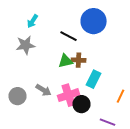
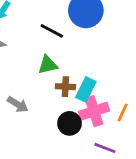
brown cross: (78, 60) -> (65, 87), moved
pink cross: (68, 95) -> (94, 111), moved

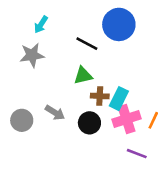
black circle: (69, 123) -> (89, 123), moved

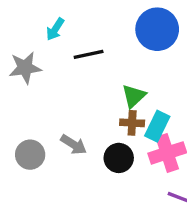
black line: (87, 44) -> (89, 54), moved, turned -40
gray star: (32, 55) -> (25, 68), moved
green triangle: (83, 76) -> (134, 96), moved, turned -30

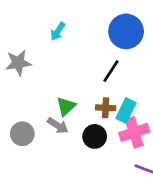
cyan arrow: (55, 29) -> (58, 31), moved
black line: (89, 54) -> (111, 71), moved, turned -45
green triangle: (134, 96) -> (66, 106), moved

